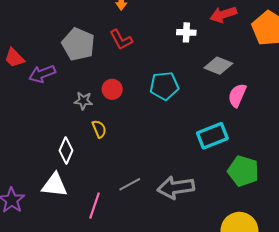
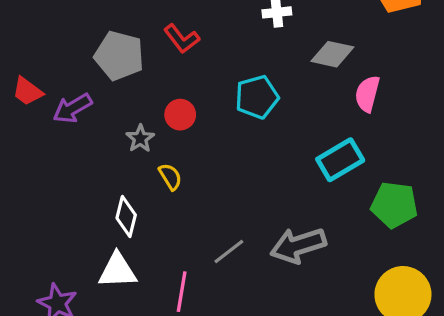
gray star: (83, 101) -> (140, 138), turned -30

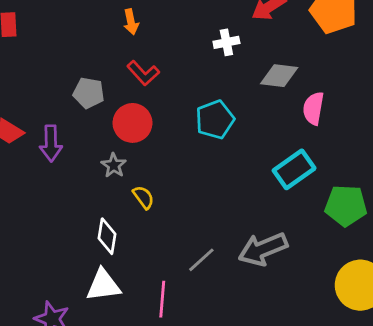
gray pentagon: (119, 56) -> (89, 93), size x0.7
purple arrow: (72, 108) -> (51, 143), turned -56
red circle: (180, 115) -> (132, 123), moved, size x1.4

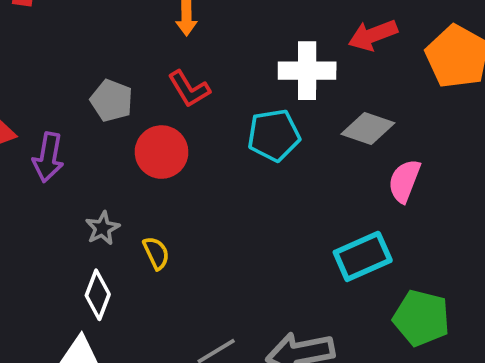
white cross: (226, 42) -> (307, 71), size x1.6
cyan pentagon: (215, 120) -> (274, 135), moved
gray star: (114, 165) -> (102, 228), moved

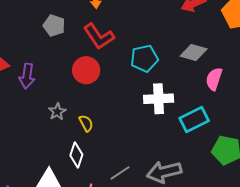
white cross: (307, 71) -> (159, 99), moved
red L-shape: (189, 89) -> (99, 36), size x1.4
gray pentagon: (112, 101) -> (54, 26), moved
white diamond: (98, 295) -> (76, 155), moved

